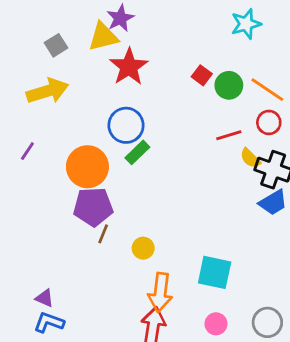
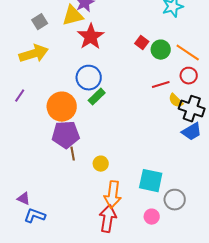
brown line: (103, 234) -> (73, 154), turned -32
purple triangle: (45, 298) -> (24, 199), moved
gray circle: (267, 322) -> (175, 200), moved

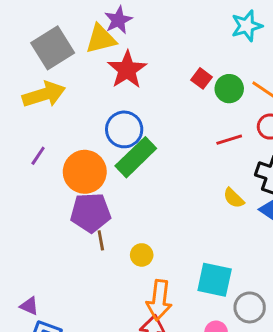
gray square: (40, 22) -> (53, 48), size x1.8
purple line: (20, 96) -> (38, 156), moved
green rectangle: (97, 97) -> (136, 157), size x1.6
yellow semicircle: (176, 101) -> (234, 198), moved

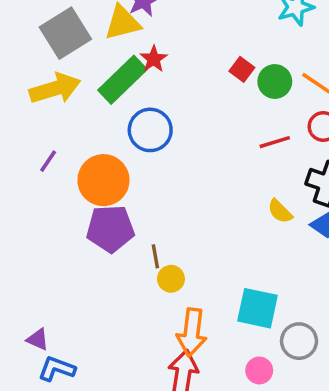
red star: (127, 70) -> (154, 59), size x0.6
green rectangle: (136, 157) -> (123, 80), moved
brown line: (101, 240) -> (155, 256), moved

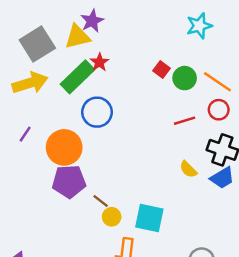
brown line: (155, 256) -> (101, 201), turned -42
cyan square: (257, 308) -> (149, 218), moved

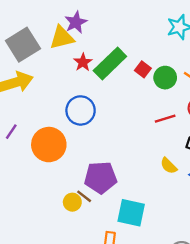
green rectangle: (78, 77) -> (110, 63), moved
purple pentagon: (69, 182) -> (101, 177), moved
yellow circle: (112, 217) -> (72, 202), moved

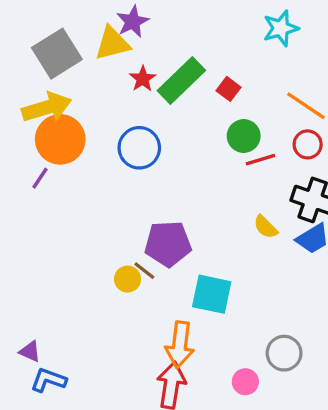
green circle: (165, 78) -> (244, 136), moved
orange circle: (49, 145) -> (60, 139), moved

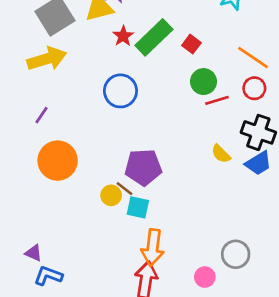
orange circle: (60, 139) -> (58, 161), moved
cyan square: (212, 294) -> (138, 207), moved, size x0.7

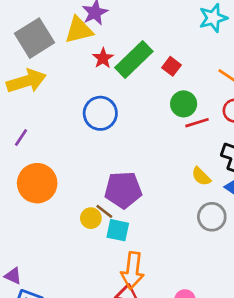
gray circle: (236, 254) -> (212, 217), moved

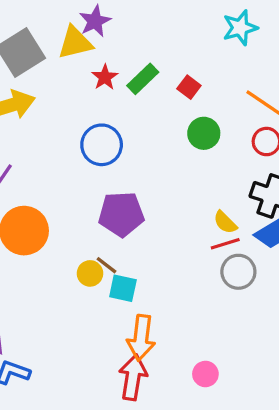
green rectangle: (134, 60) -> (143, 79), size x0.7
red line: (197, 123) -> (225, 244), moved
purple pentagon: (123, 190) -> (121, 214), moved

